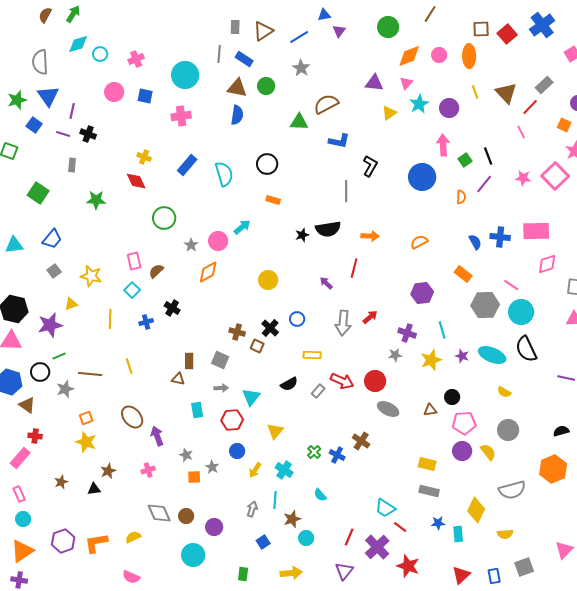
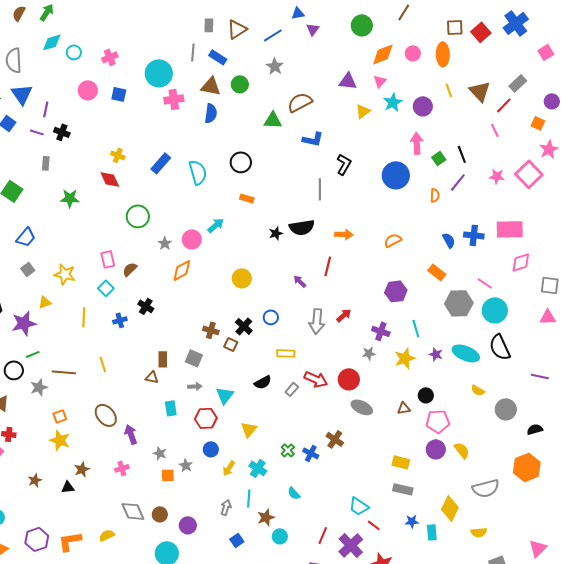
pink cross: (181, 116) -> (174, 99), moved
gray circle: (508, 430) -> (506, 409), moved

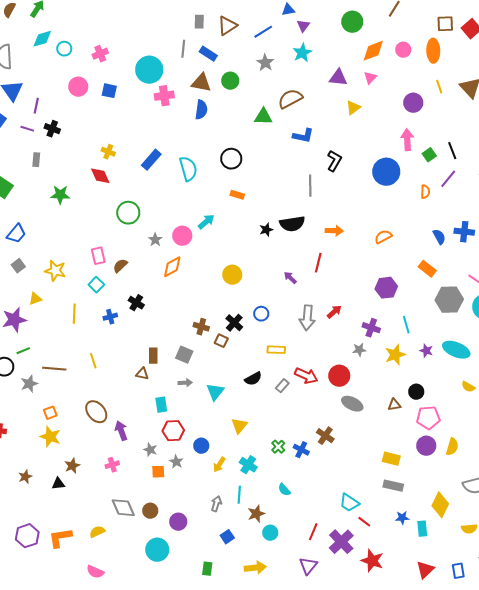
cyan star: (393, 102) -> (302, 53), moved
red hexagon: (206, 418) -> (173, 431), moved
yellow semicircle: (462, 450) -> (452, 447), turned 54

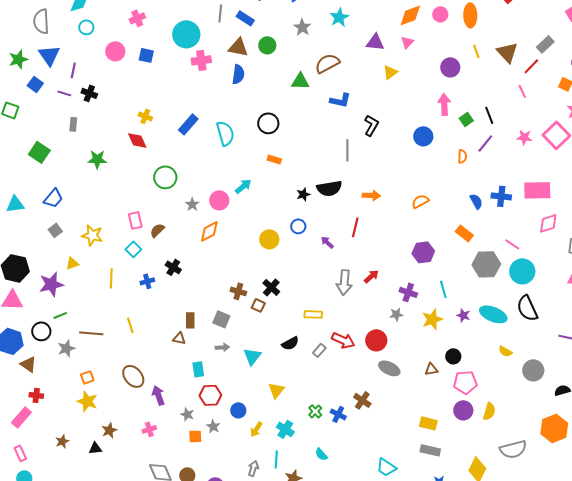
cyan circle: (64, 49) -> (86, 27), moved
blue circle: (386, 172) -> (423, 136), size x0.7
blue circle: (261, 314) -> (298, 226), moved

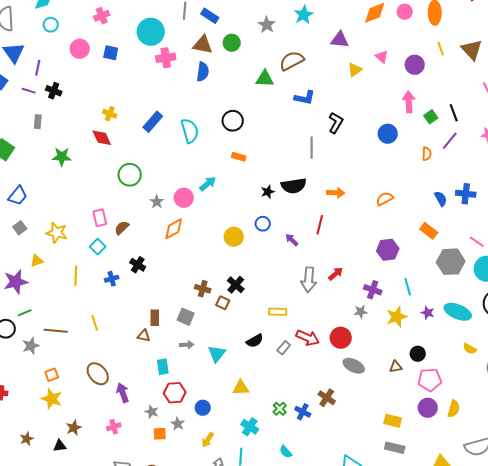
pink triangle: (407, 42) -> (382, 57), moved, turned -32
yellow triangle: (276, 390) -> (241, 388), turned 48
yellow arrow: (256, 429) -> (208, 440), moved

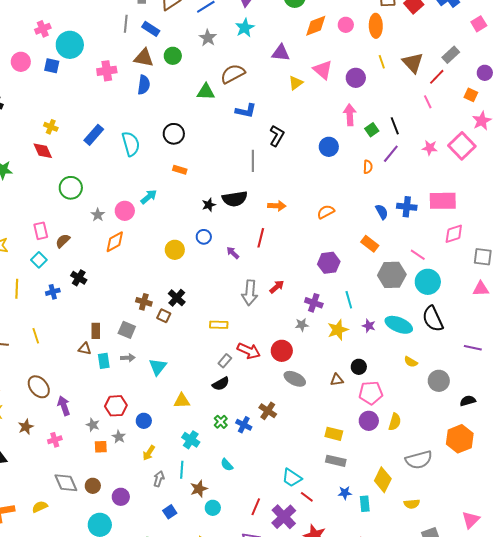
cyan circle: (151, 32) -> (70, 45), moved
pink triangle: (382, 57) -> (323, 70), size x1.5
black semicircle: (255, 341) -> (221, 384), moved
cyan rectangle: (163, 367) -> (104, 361), moved
brown star: (74, 428) -> (26, 427), moved

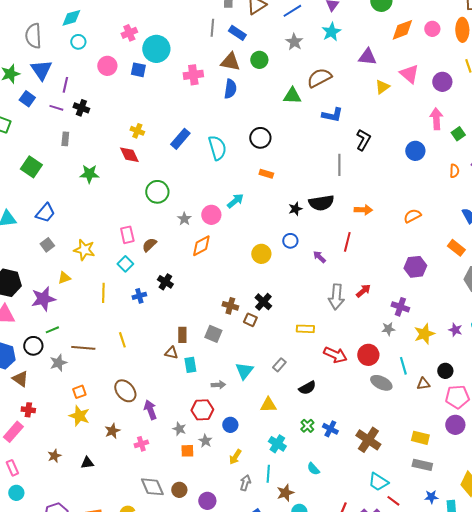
cyan line: (349, 300) -> (403, 366), moved
gray arrow: (128, 358) -> (218, 385), moved
gray rectangle: (225, 361) -> (279, 365), moved
brown cross: (268, 411) -> (368, 440), moved, size x1.4

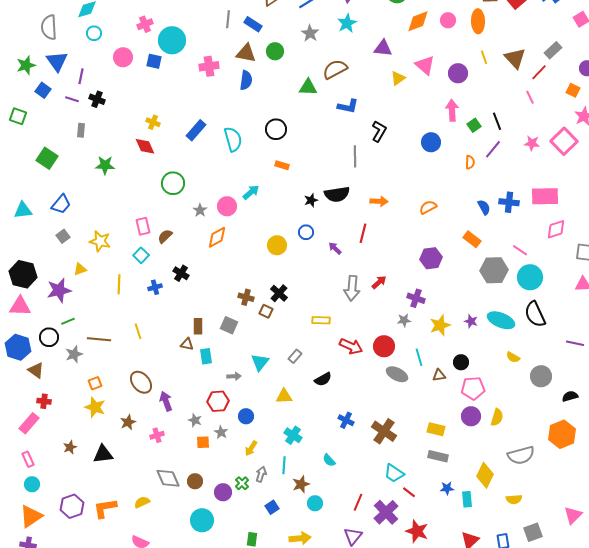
green cross: (307, 426) -> (242, 483), moved
black triangle: (87, 463) -> (103, 454), size x1.5

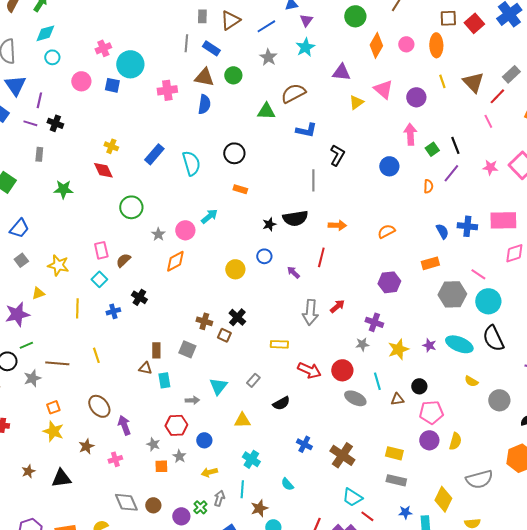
orange diamond: (418, 21) -> (376, 45), turned -40
orange rectangle: (472, 239) -> (430, 263), turned -54
yellow arrow: (251, 448) -> (209, 472), turned 42

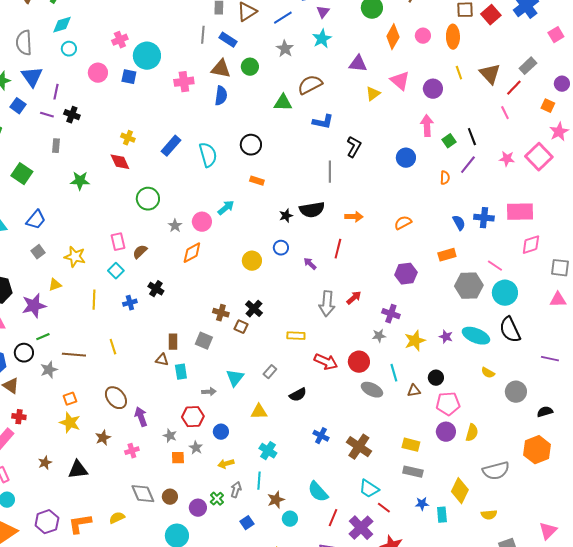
cyan semicircle: (287, 484) -> (318, 492), moved, size x1.6

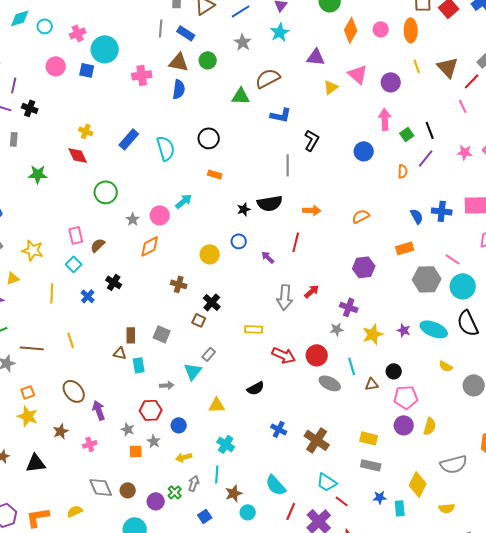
cyan circle: (69, 49) -> (45, 26), moved
blue cross: (130, 303) -> (88, 296), turned -32
brown cross: (221, 313) -> (179, 284), moved
gray rectangle: (270, 372) -> (209, 354), moved

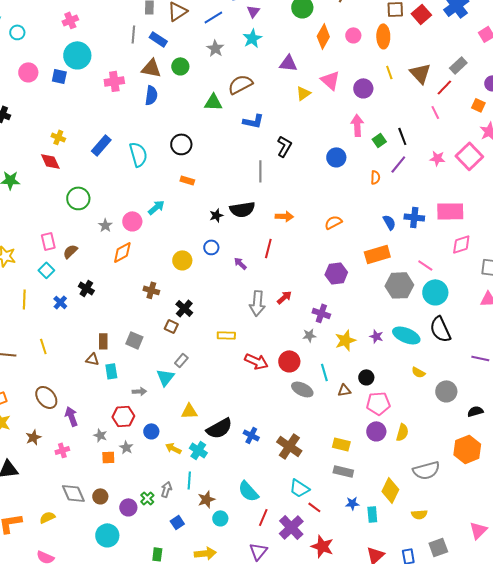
pink cross: (78, 33) -> (70, 20), moved
orange rectangle: (405, 248) -> (377, 254), size x1.4
black semicircle: (256, 388) -> (219, 428), moved, size x1.5
yellow arrow: (184, 457) -> (173, 448), moved, turned 42

